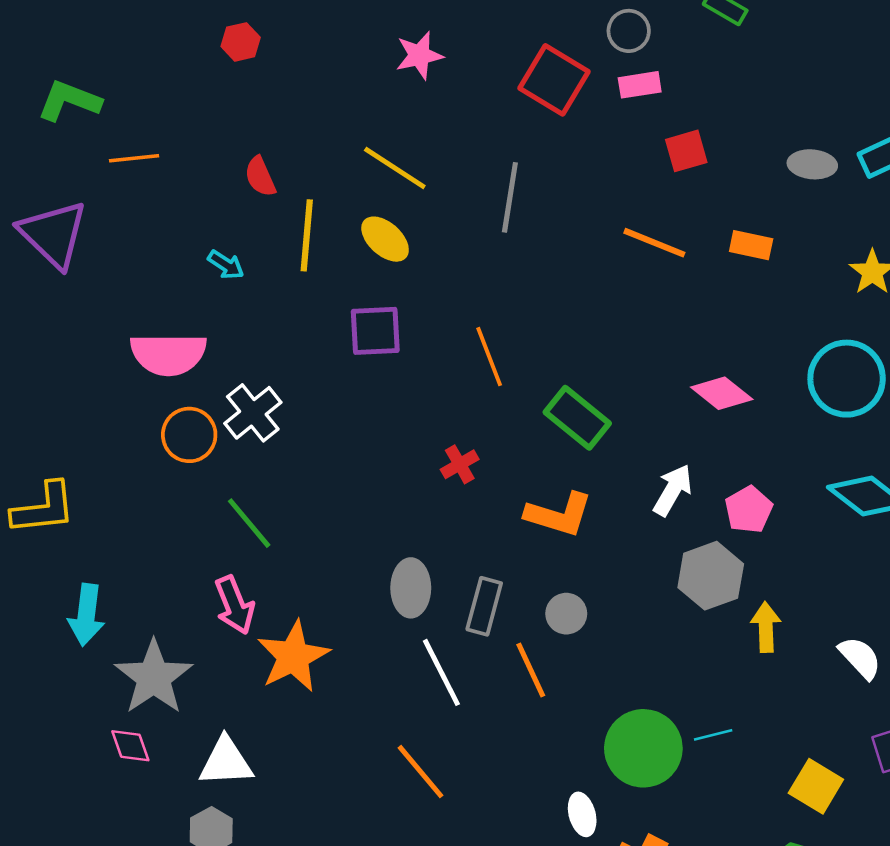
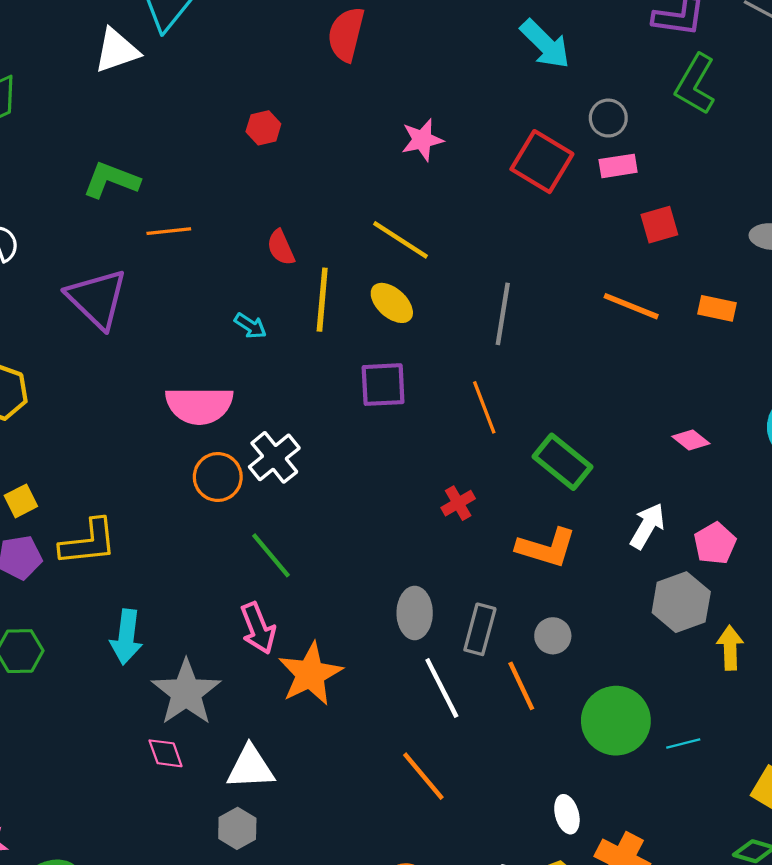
gray line: (510, 197) -> (503, 314), moved
pink diamond: (722, 393) -> (691, 440), size x0.7
green circle: (643, 748) -> (616, 721), moved

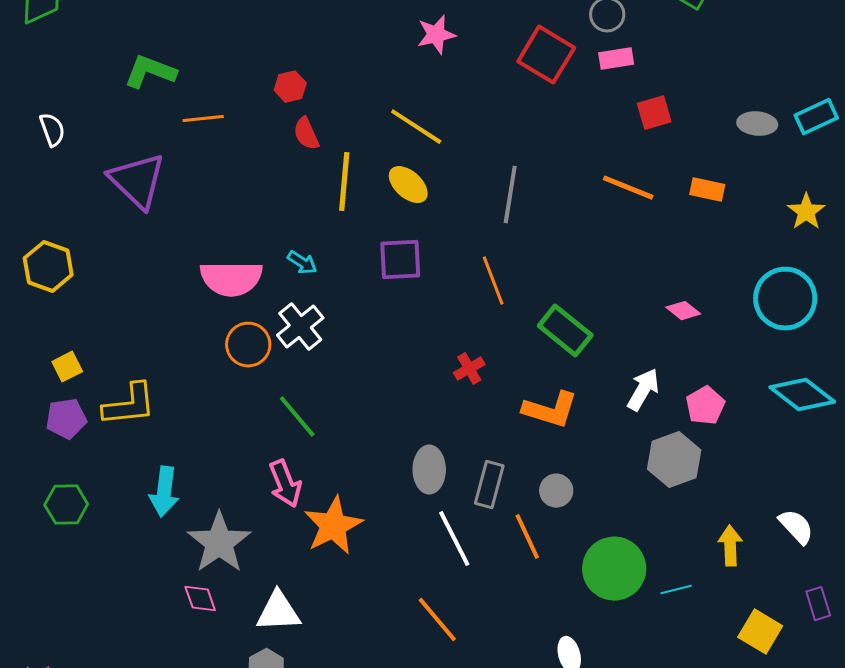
red hexagon: (263, 128) -> (290, 87), moved
cyan arrow: (250, 326) -> (302, 263), moved
yellow arrow: (730, 648) -> (730, 546), moved

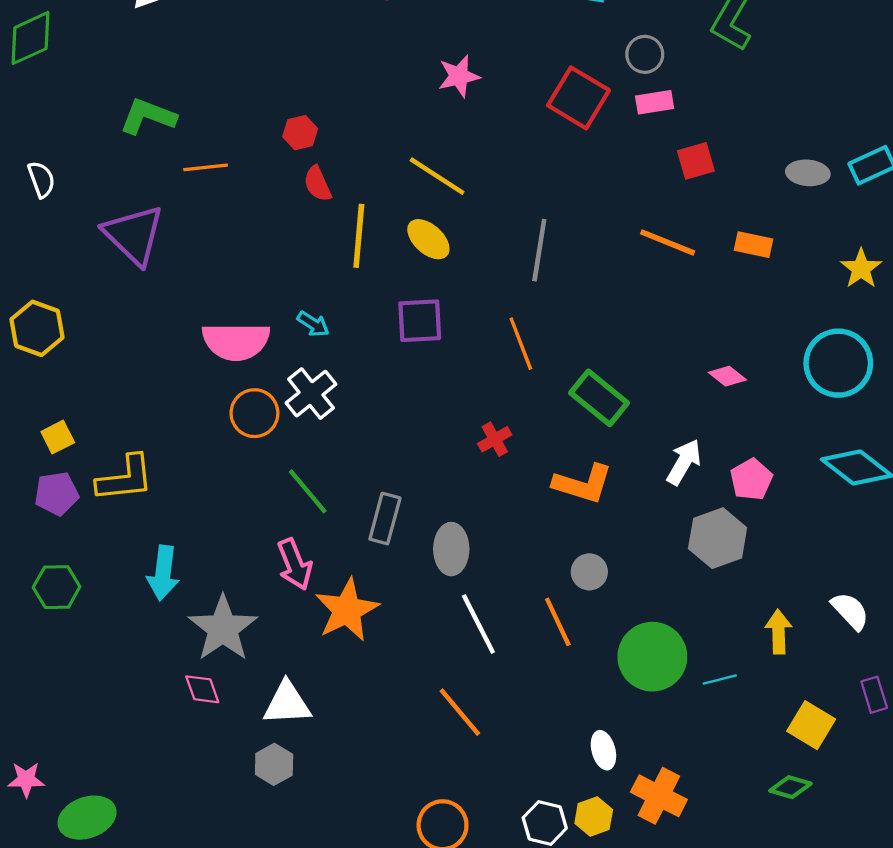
gray rectangle: (489, 485) -> (385, 519), moved

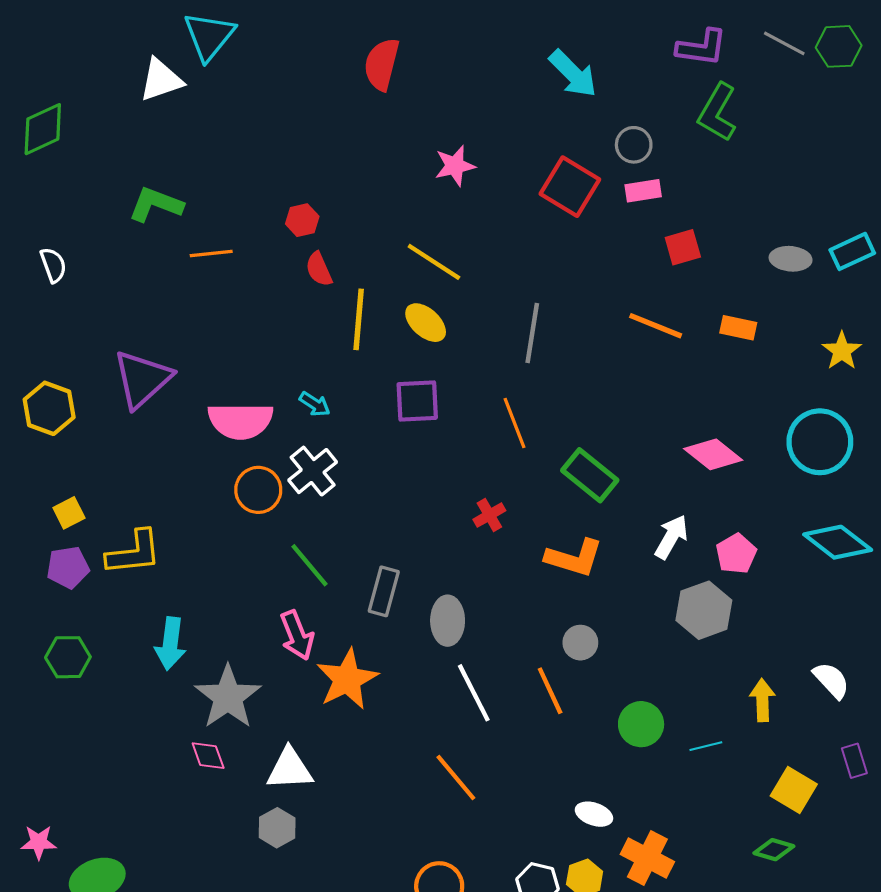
purple triangle: (134, 235) -> (142, 379), moved, turned 34
pink diamond: (727, 376) -> (713, 454), size x1.6
green circle: (652, 657) -> (641, 724), size x0.7
white ellipse: (603, 750) -> (594, 814), turned -56

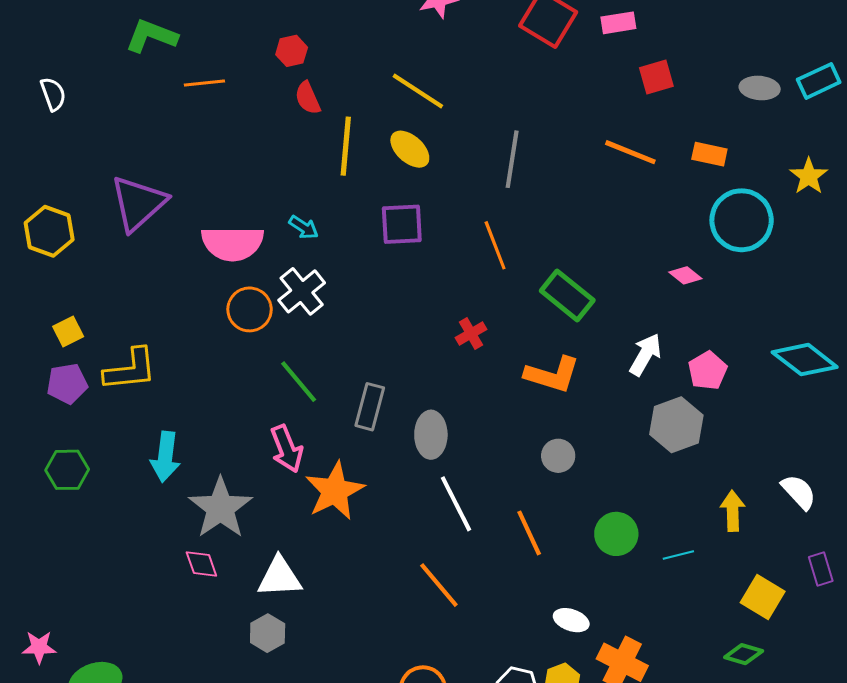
cyan circle: (820, 442) -> (742, 220), moved
pink diamond: (713, 454) -> (685, 275), size x0.6
orange line: (550, 691) -> (529, 533), moved

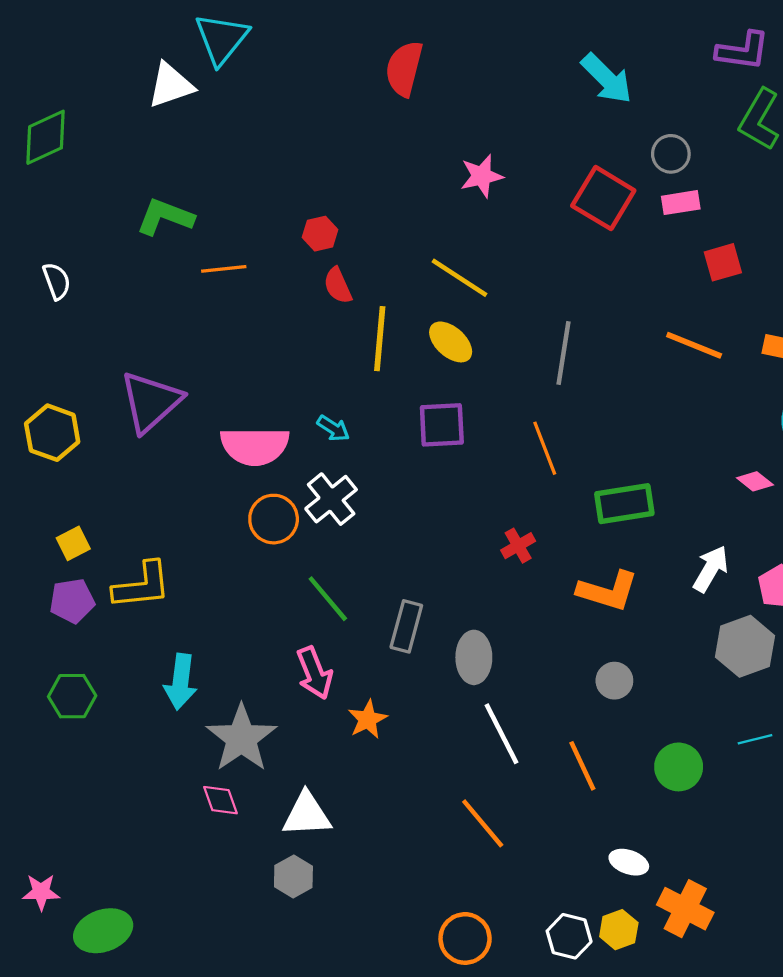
green rectangle: (567, 295) -> (624, 504), turned -48
orange star: (335, 491) -> (368, 719), size x0.6
cyan line: (678, 555) -> (755, 739), moved

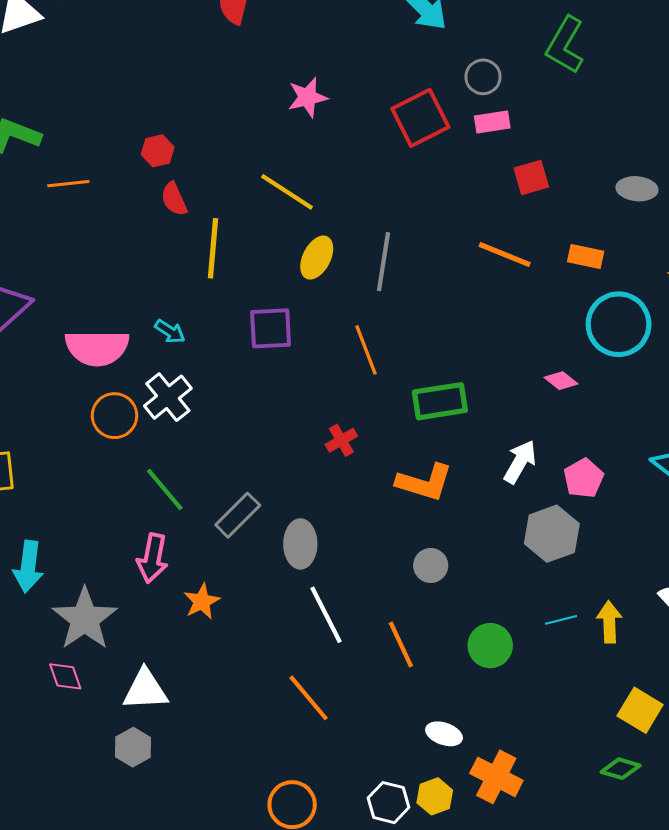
red square: (603, 198) -> (420, 118), turned 32
yellow ellipse: (451, 342) -> (317, 258), moved, turned 75
gray rectangle: (406, 626) -> (238, 515), turned 30
pink arrow: (314, 673) -> (152, 558), turned 33

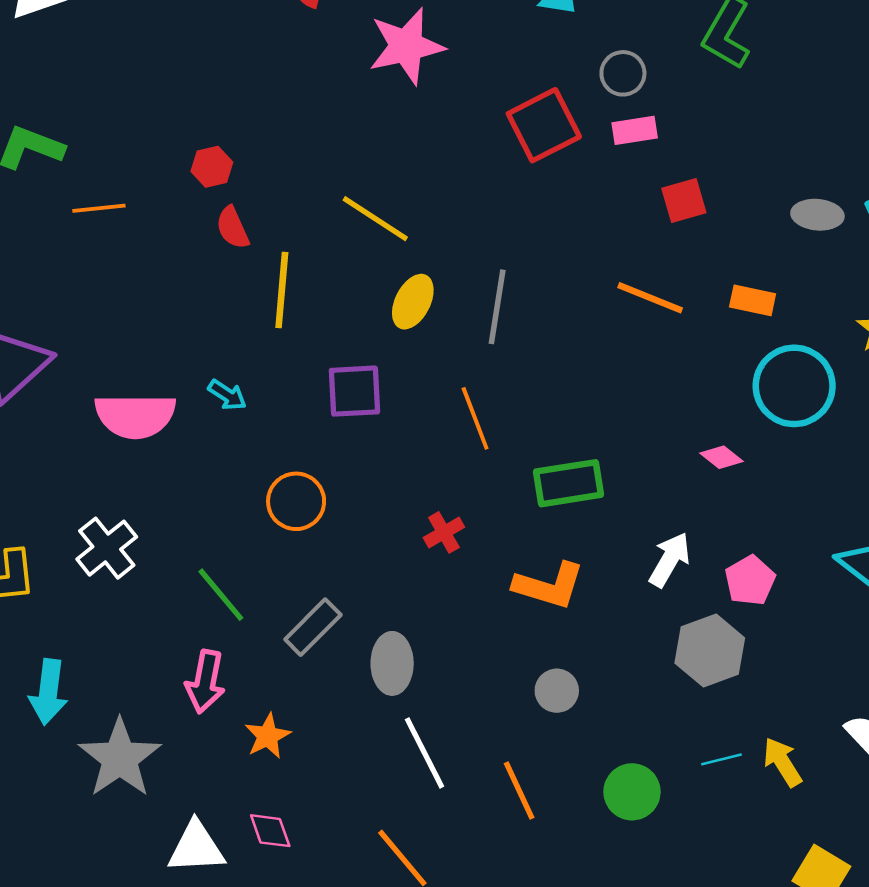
pink star: (307, 97) -> (406, 46), moved, size x1.5
white cross: (168, 397) -> (107, 548), moved
orange circle: (115, 416) -> (296, 501), moved
yellow arrow: (609, 622) -> (782, 762), turned -30
pink diamond: (65, 676) -> (270, 831), moved

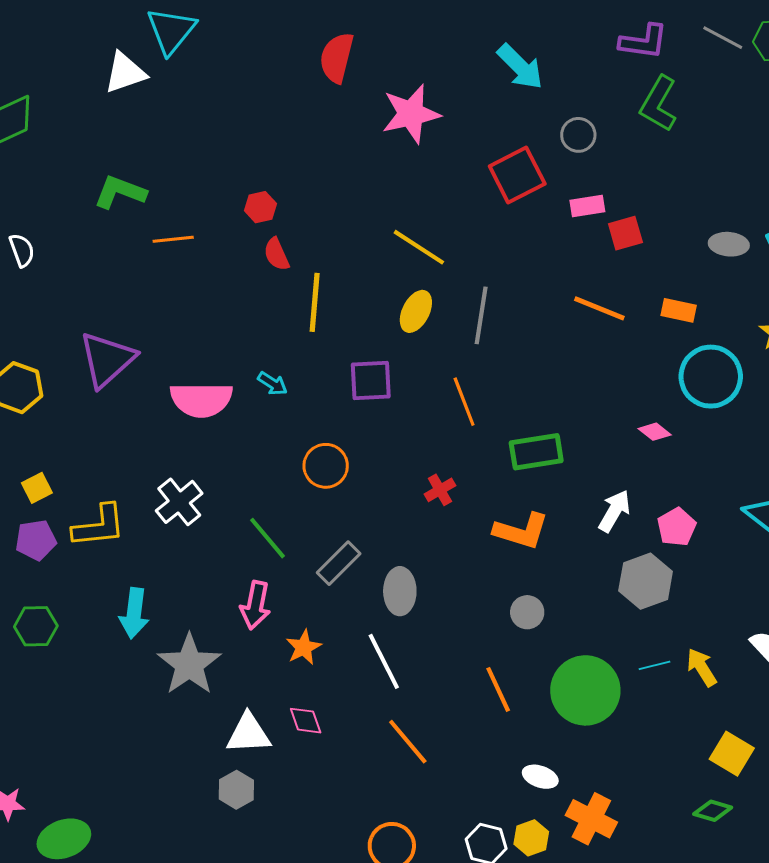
pink rectangle: (635, 130) -> (587, 206), moved
yellow line: (375, 219) -> (419, 247), moved
white line: (424, 753) -> (384, 661), moved
green circle: (632, 792) -> (585, 690), size x1.6

